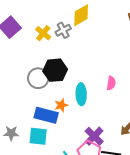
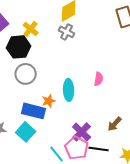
gray cross: (63, 30) -> (67, 32), moved, turned -35
black hexagon: (55, 70) -> (19, 47), moved
cyan square: (38, 136) -> (26, 132), turned 36

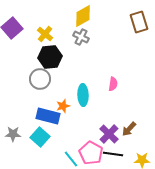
black hexagon: (19, 47) -> (50, 57), moved
purple cross: (82, 132) -> (109, 134), moved

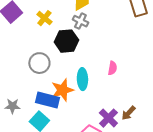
black hexagon: (50, 57) -> (66, 41), moved
orange star: (63, 106) -> (62, 90), size x1.6
gray star: (13, 134) -> (12, 106), moved

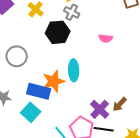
gray circle: (39, 63) -> (17, 56), moved
pink semicircle: (112, 68) -> (106, 38), moved, turned 88

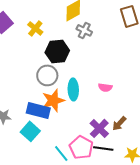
gray cross: (72, 12) -> (84, 30), moved
pink semicircle: (106, 38) -> (105, 87), moved
gray circle: (17, 56) -> (47, 75), moved

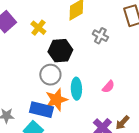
gray cross: (84, 30) -> (100, 36), moved
pink semicircle: (105, 87) -> (108, 87), turned -56

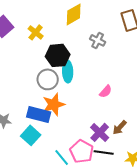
cyan ellipse: (76, 89) -> (68, 71), moved

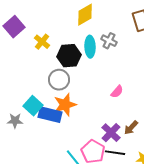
yellow cross: (36, 32) -> (42, 42), moved
cyan ellipse: (68, 71) -> (90, 47), moved
cyan square: (31, 135) -> (33, 106), moved

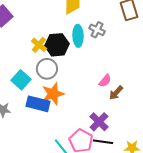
yellow cross: (42, 42) -> (39, 45), moved
cyan square: (33, 106) -> (21, 80), moved
brown arrow: (131, 128) -> (116, 93), moved

